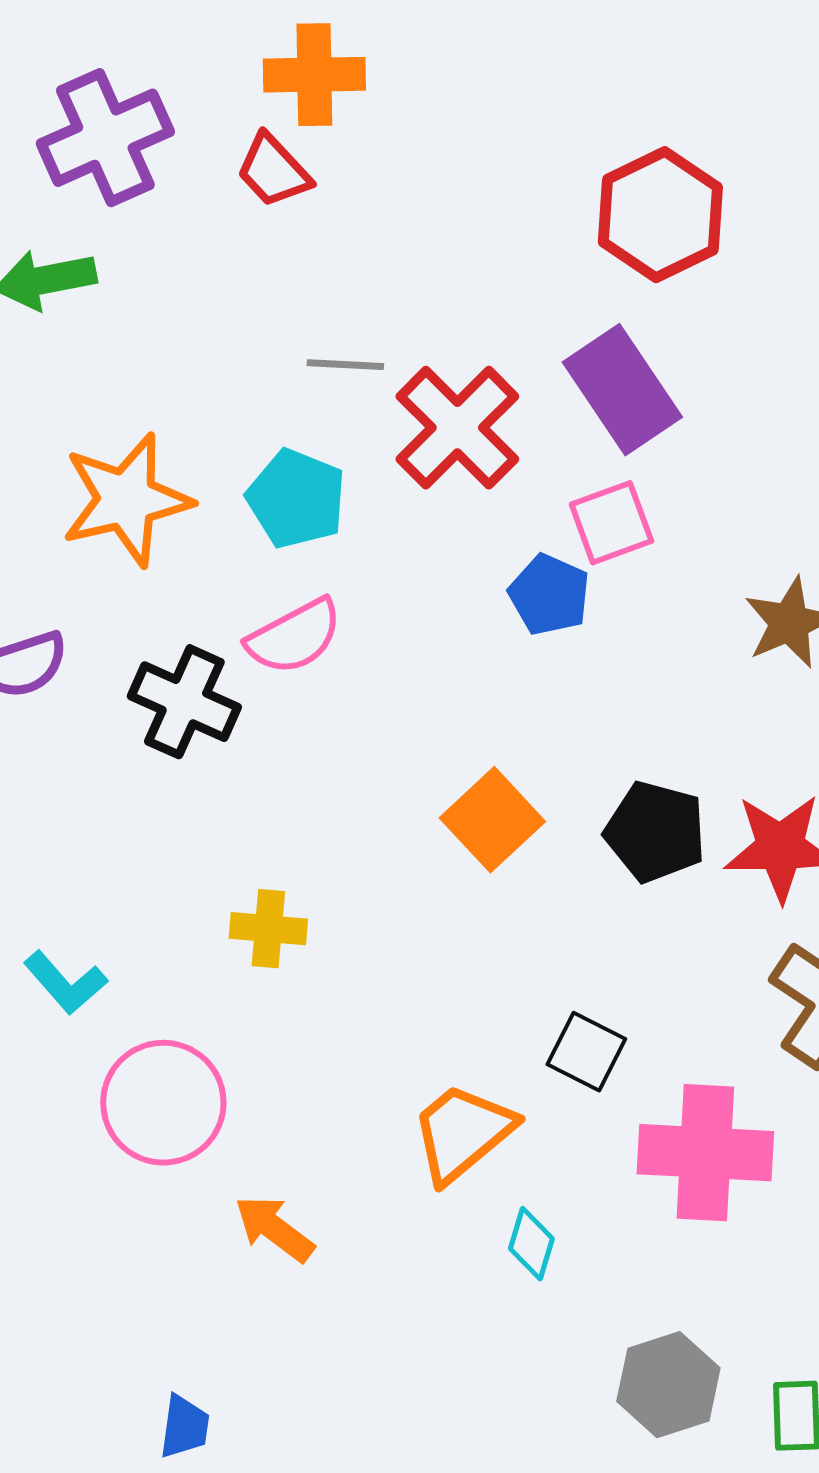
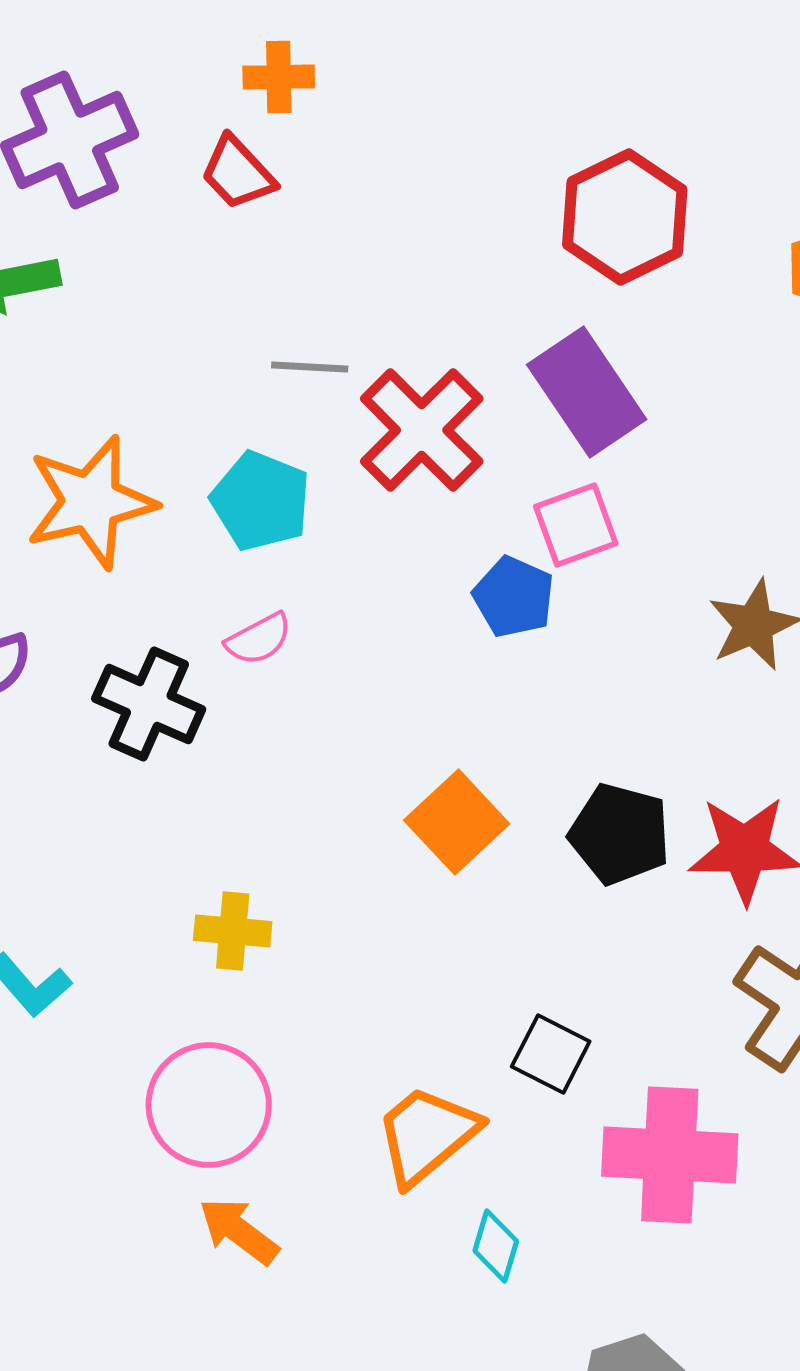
orange cross: (314, 75) -> (279, 77), size x0.7
pink semicircle: (294, 637) -> (259, 639), size x0.7
pink circle: (163, 1103) -> (209, 1105), moved

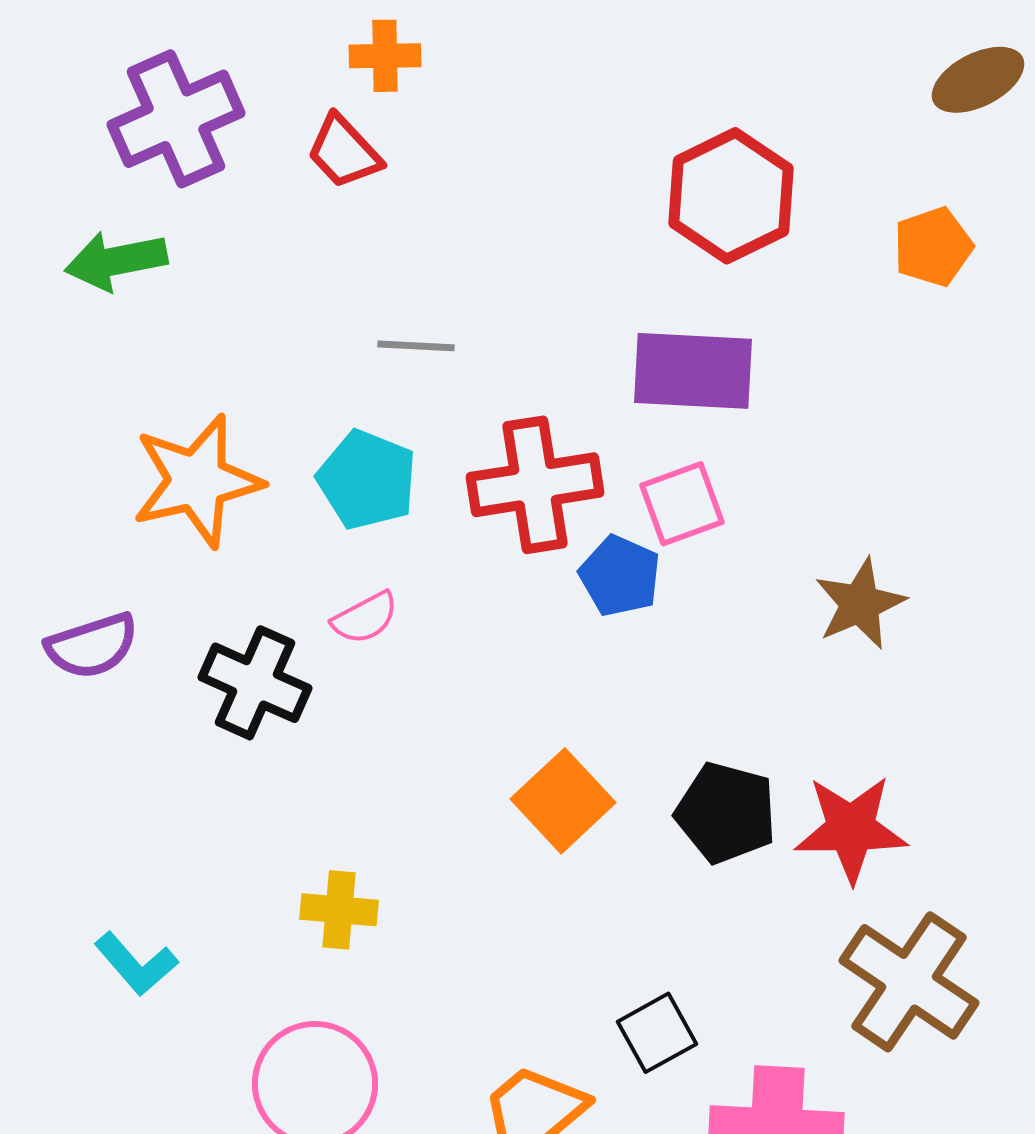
purple rectangle: (587, 392) -> (693, 371), turned -53
red cross: (422, 430) -> (535, 485), moved, turned 36
black square: (551, 1054) -> (657, 1033), turned 34

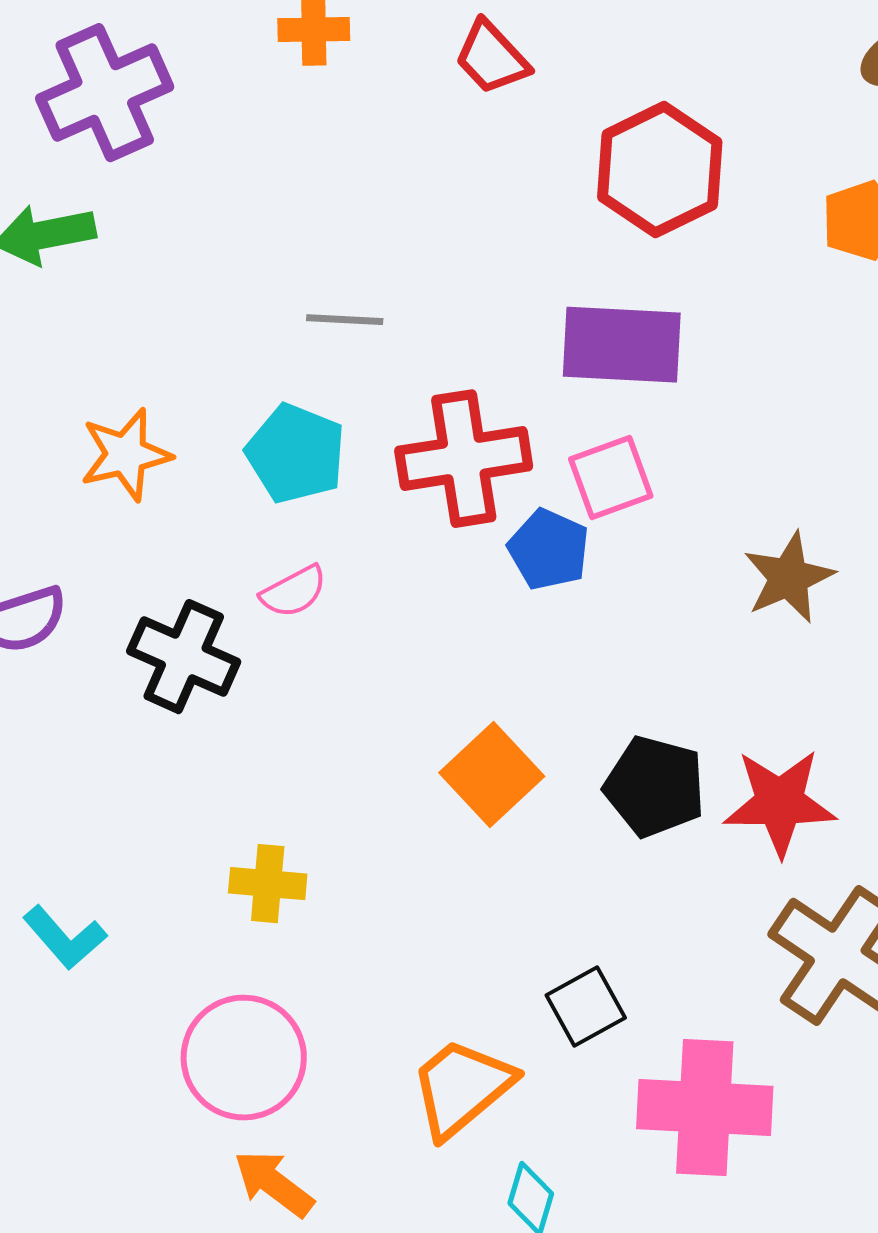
red trapezoid: (344, 152) -> (492, 58), moved
orange star: (197, 481) -> (126, 455), size x0.7

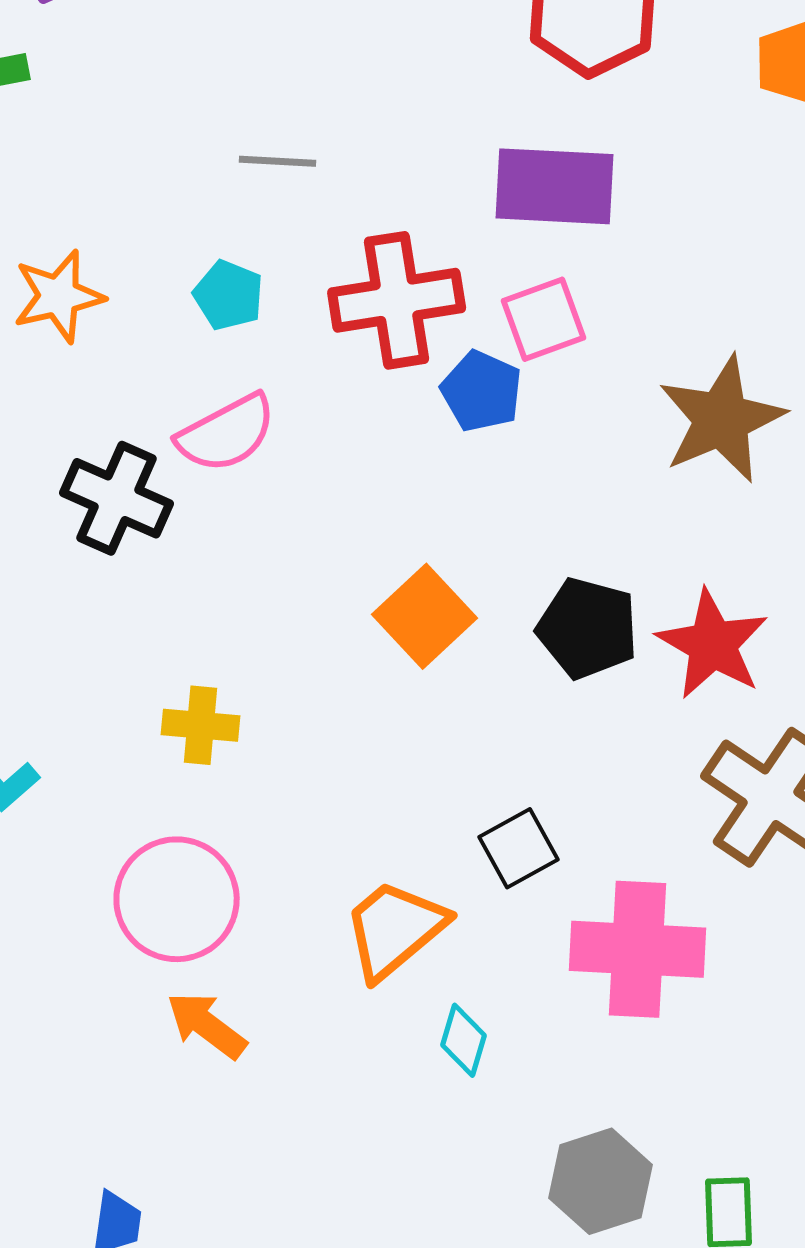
cyan pentagon: (296, 454) -> (229, 295), size x0.7
brown star: (789, 578) -> (722, 419), size x1.4
pink semicircle: (294, 592) -> (227, 433), size x1.5
red star: (780, 803) -> (713, 644), turned 30

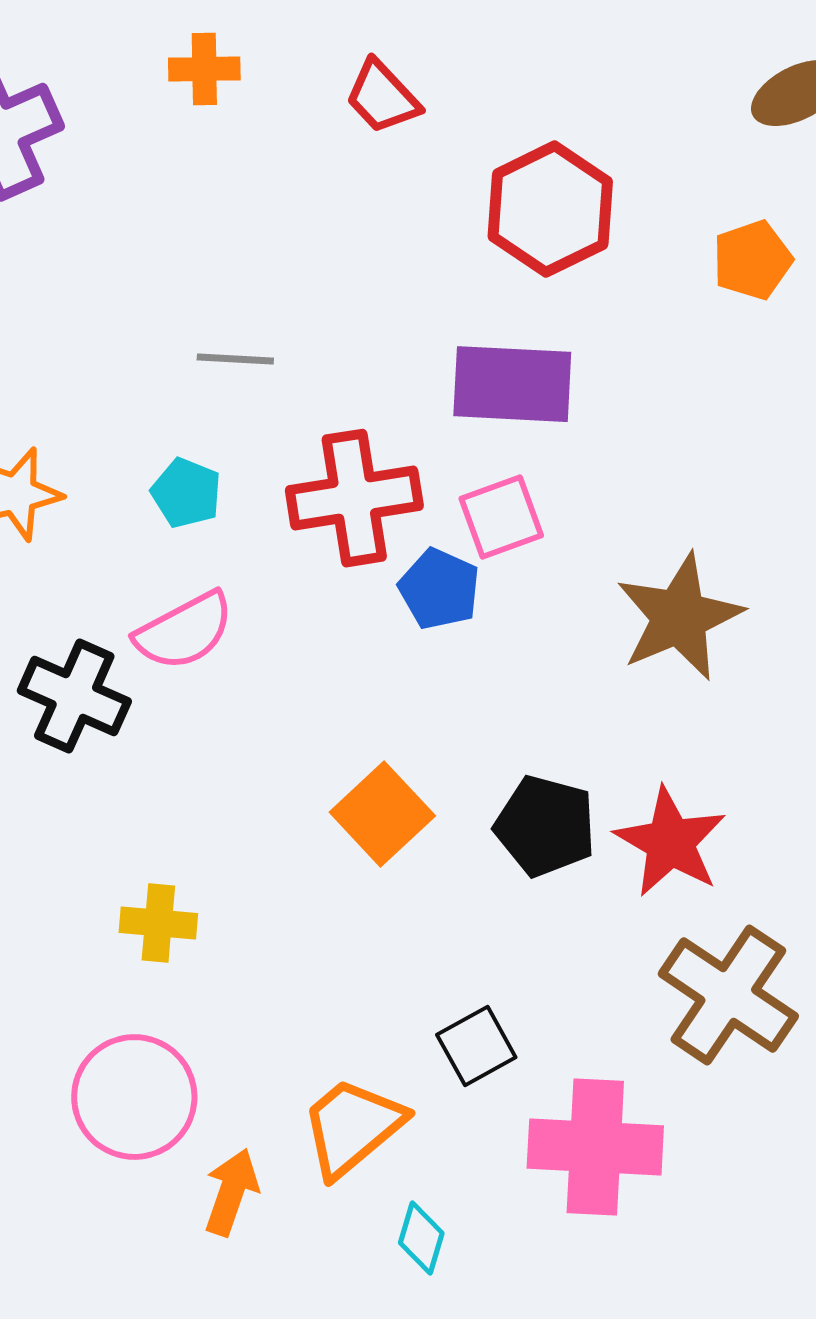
orange arrow: (207, 1025) -> (231, 1192), moved, turned 72

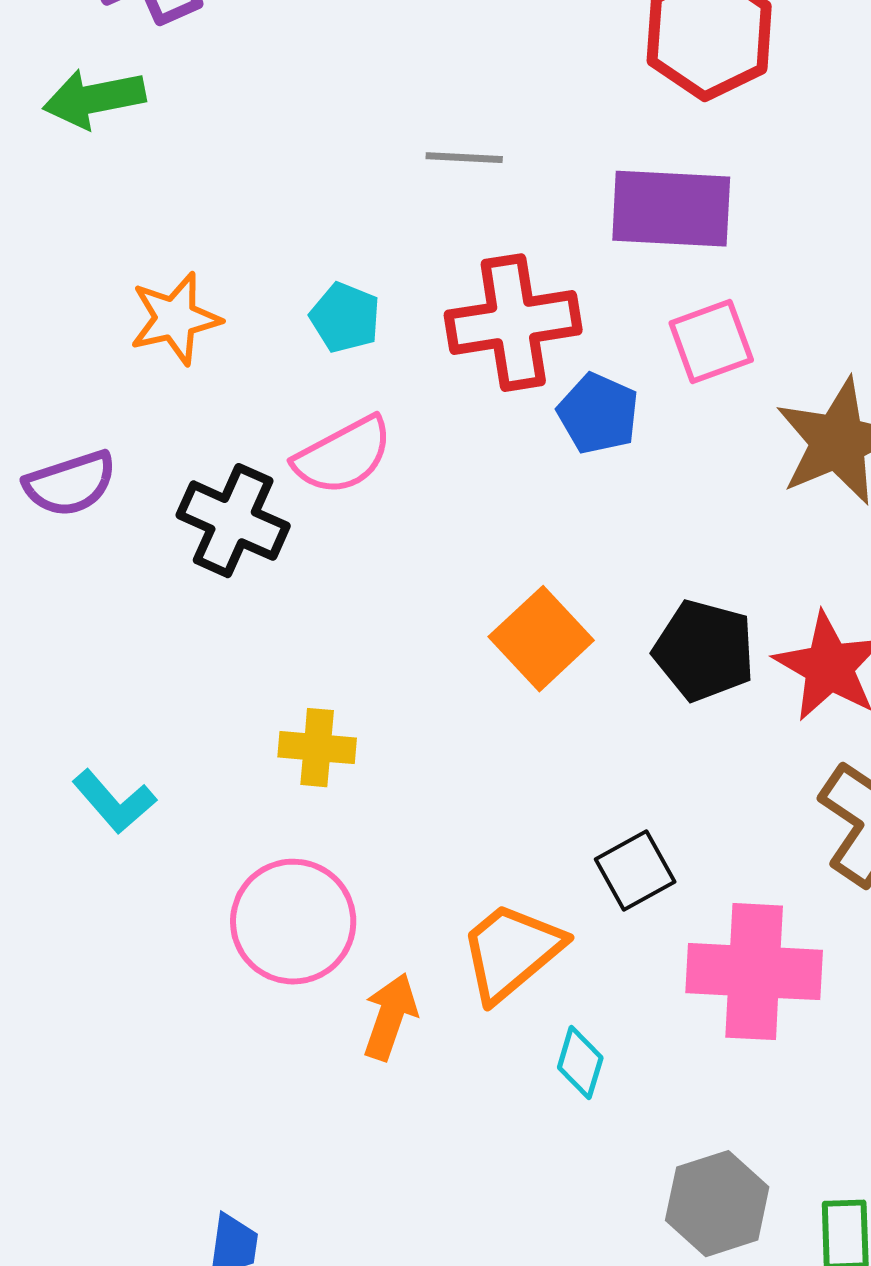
gray line: (235, 359) -> (464, 158), moved
pink square: (501, 517) -> (711, 342), moved

